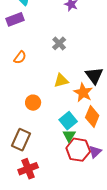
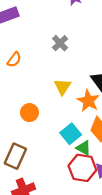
yellow triangle: (61, 80) -> (62, 87), turned -42
green triangle: (69, 136) -> (84, 148), moved, turned -32

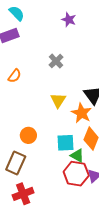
orange circle: (29, 113) -> (28, 135), moved
cyan square: (71, 134) -> (66, 143), turned 36

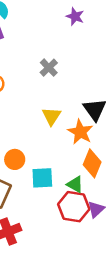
purple star: (69, 20) -> (75, 16), moved
cyan square: (66, 143) -> (42, 178), moved

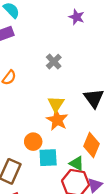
orange star: (80, 132) -> (57, 120), moved
orange circle: (15, 159) -> (33, 142), moved

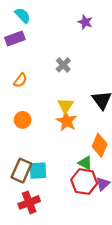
orange circle: (33, 142) -> (23, 120), moved
cyan square: (48, 158) -> (38, 171), moved

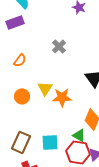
yellow triangle: (65, 106) -> (45, 88), moved
orange star: (67, 121) -> (62, 97), turned -30
cyan square: (38, 171) -> (50, 142), moved

